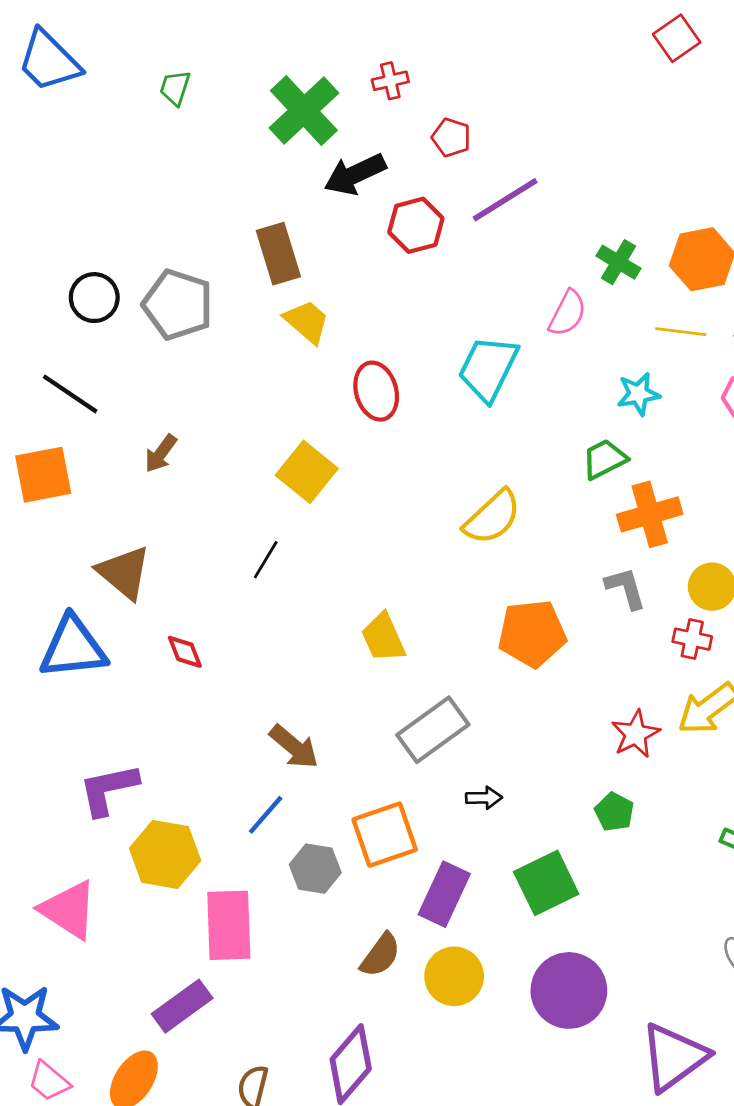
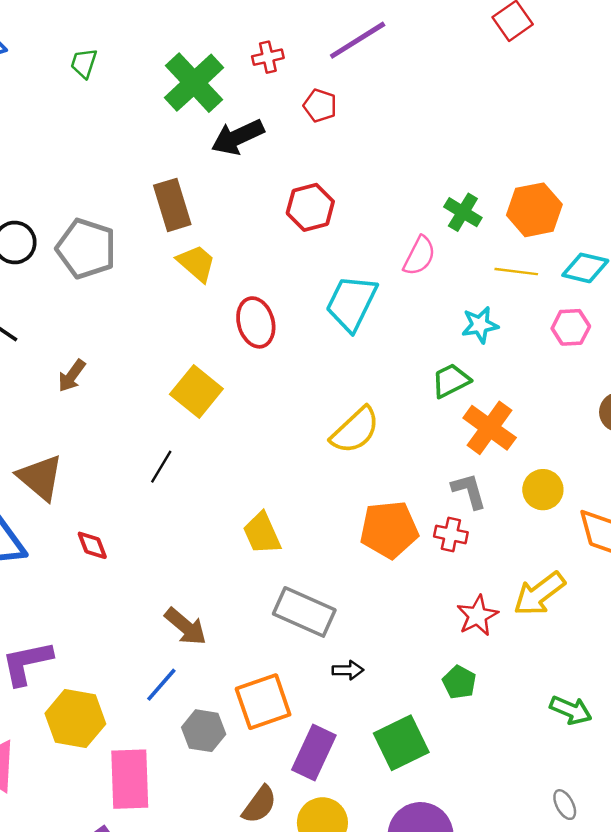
purple line: (505, 200) -> (358, 40), moved
red hexagon: (416, 225) -> (310, 207), moved
orange cross: (650, 514) -> (490, 428), turned -38
red cross: (692, 639) -> (451, 534), moved
gray rectangle: (433, 730) -> (304, 612), turned 60

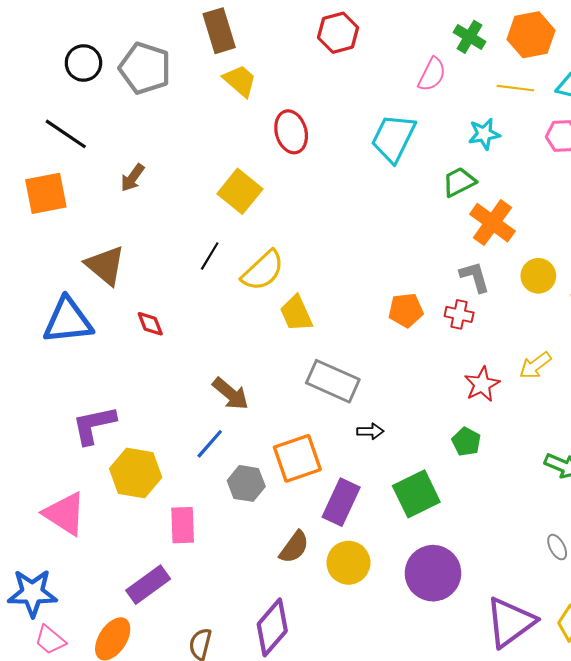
cyan trapezoid: (351, 303) -> (393, 138), moved
yellow semicircle: (355, 430) -> (263, 271), moved
orange pentagon: (389, 530) -> (406, 310), size x0.7
yellow arrow: (539, 594) -> (535, 366), size x0.7
pink rectangle: (130, 779) -> (183, 525), size x0.7

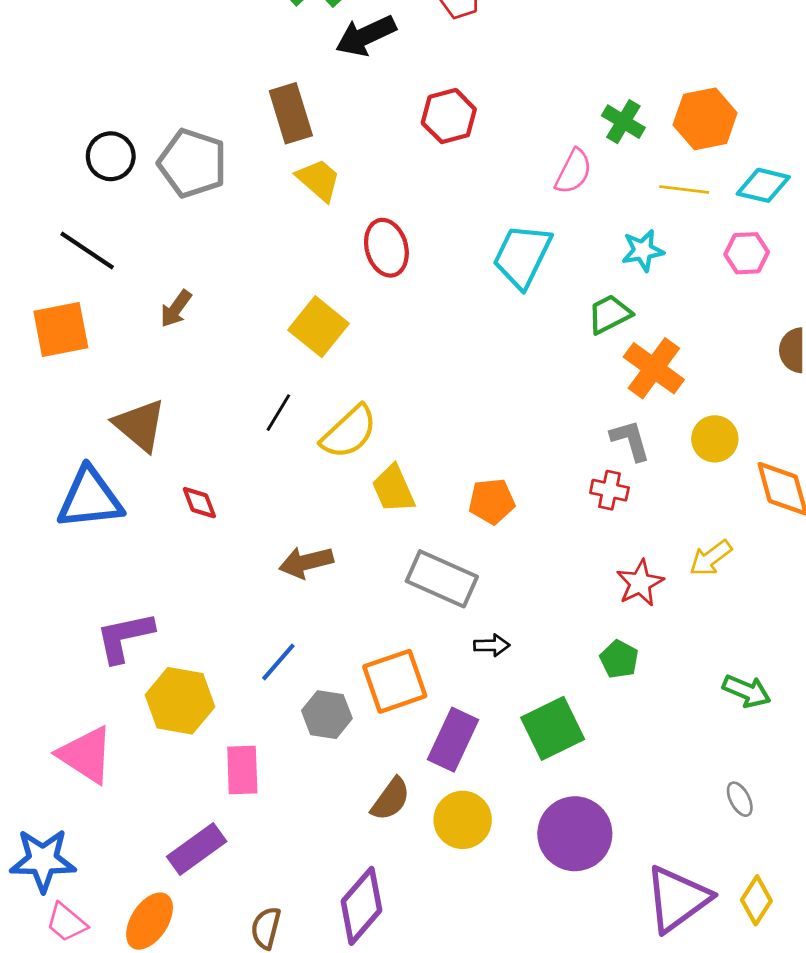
orange pentagon: (406, 310) -> (492, 501), moved
brown arrow: (231, 394) -> (306, 562), moved, turned 126

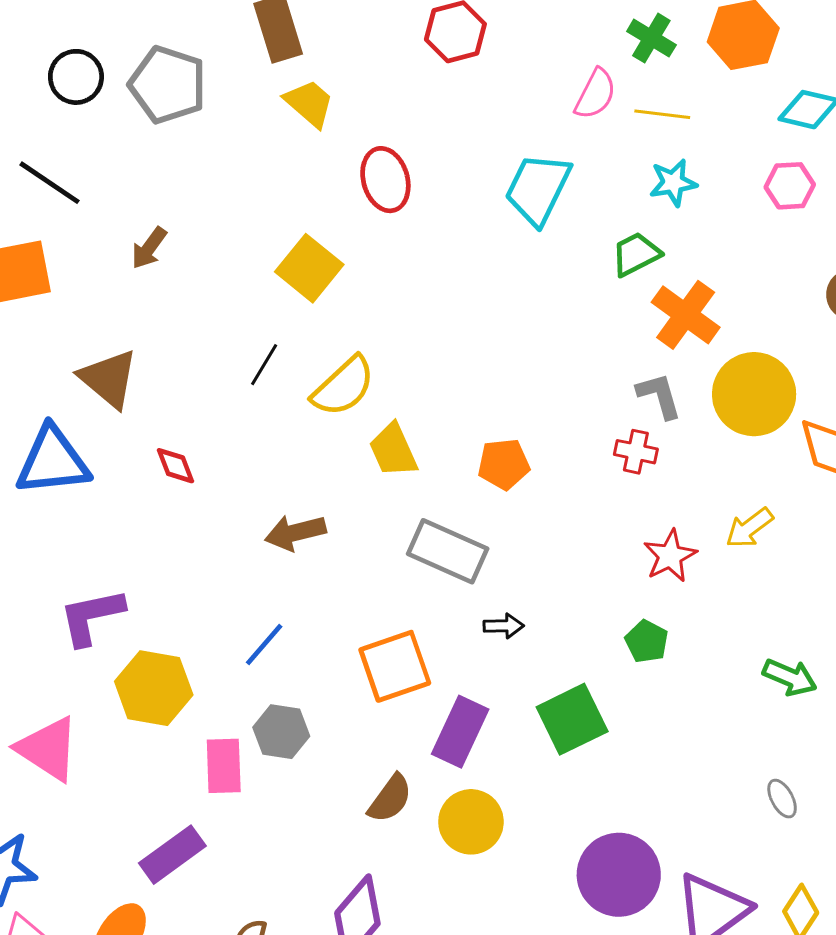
yellow line: (684, 190) -> (662, 114), moved
yellow circle: (715, 439) -> (754, 394), size x1.6
gray hexagon: (327, 715) -> (281, 732), moved
purple circle: (575, 834) -> (619, 875), moved

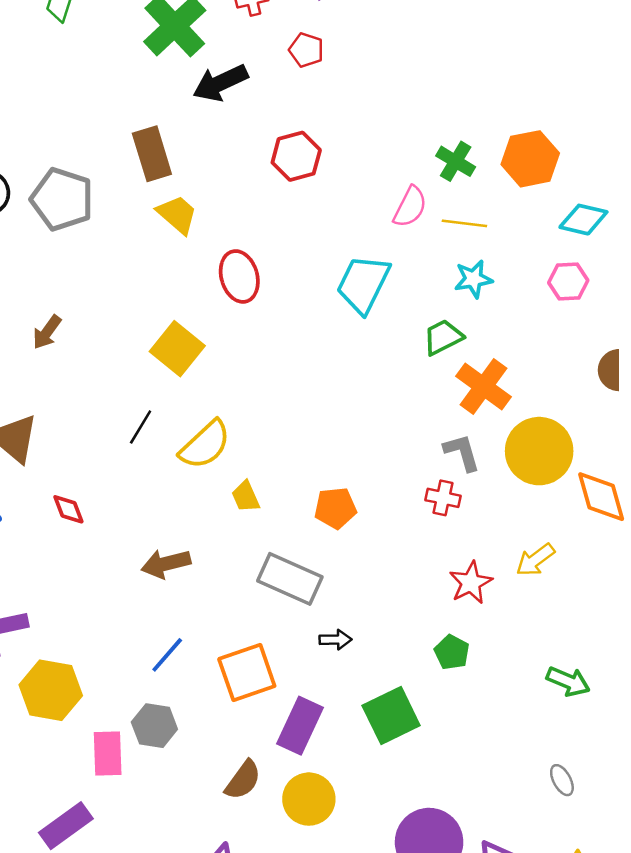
yellow trapezoid: (393, 450) -> (246, 497), size x0.7
blue line: (264, 645) -> (167, 655), moved

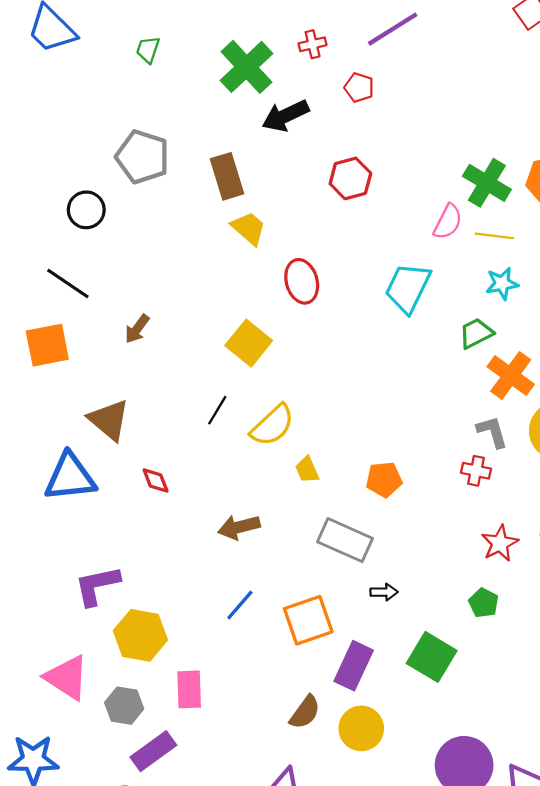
green cross: (456, 161) -> (487, 183), size x1.4
gray pentagon: (62, 199) -> (143, 157), moved
green square: (391, 716) -> (432, 657), turned -33
gray hexagon: (154, 726) -> (124, 706), moved

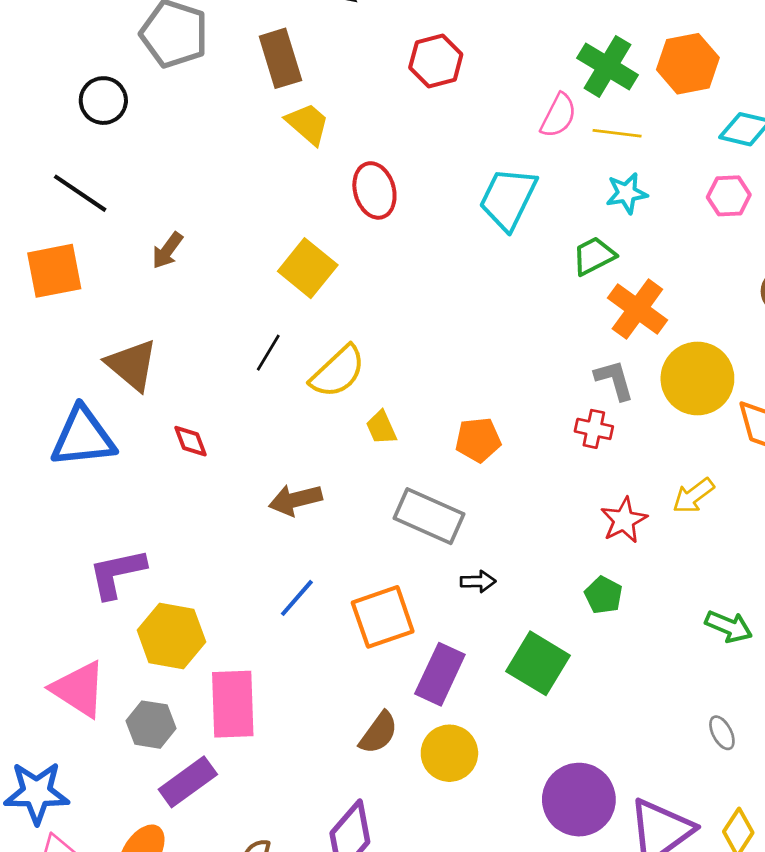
pink rectangle: (189, 689) -> (233, 704), size x1.4

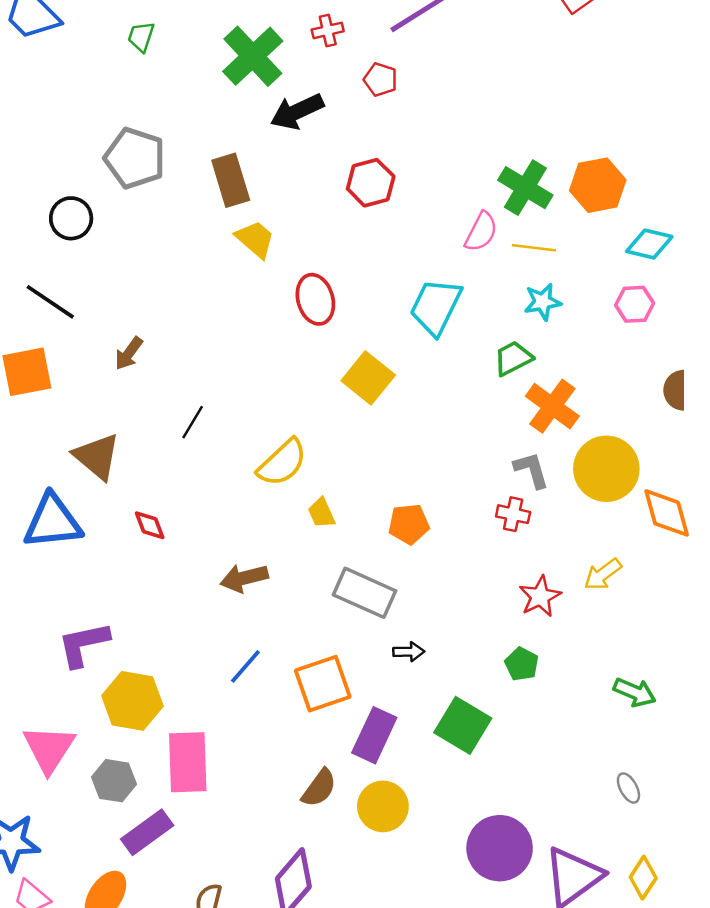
yellow square: (308, 268) -> (368, 378), moved
black line: (268, 353) -> (193, 422), moved
pink triangle: (79, 689) -> (49, 749), turned 30

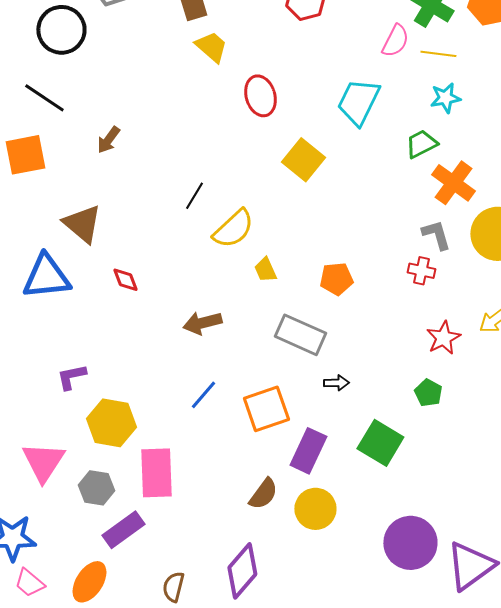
black circle: (71, 218) -> (61, 30), size x1.4
black line: (193, 422) -> (194, 196), moved
purple L-shape: (83, 644) -> (71, 377), size x0.7

